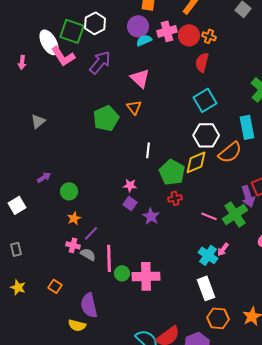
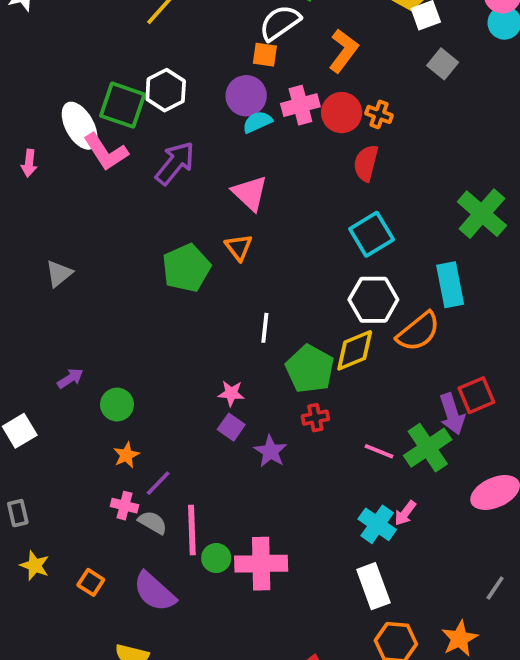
yellow star: (18, 287) -> (35, 566), moved
purple semicircle: (89, 305) -> (154, 592), moved, turned -35

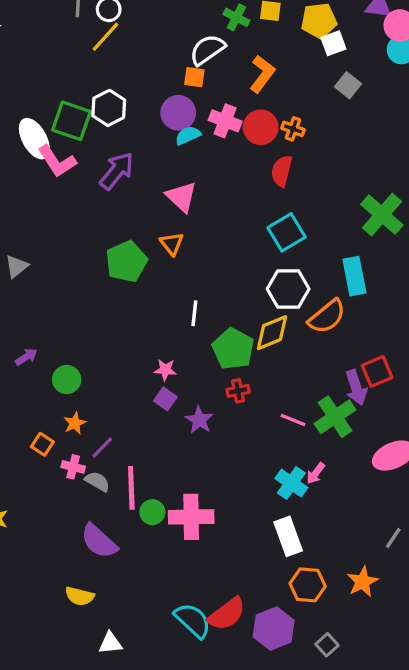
pink cross: (300, 105) -> (225, 121), turned 36
orange square: (91, 582) -> (42, 444), moved

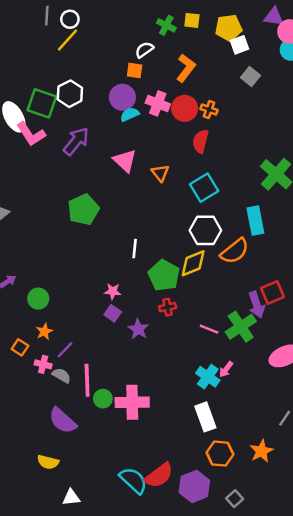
white semicircle: (207, 50) -> (144, 50), size x0.7
orange triangle: (172, 244) -> (160, 173), moved

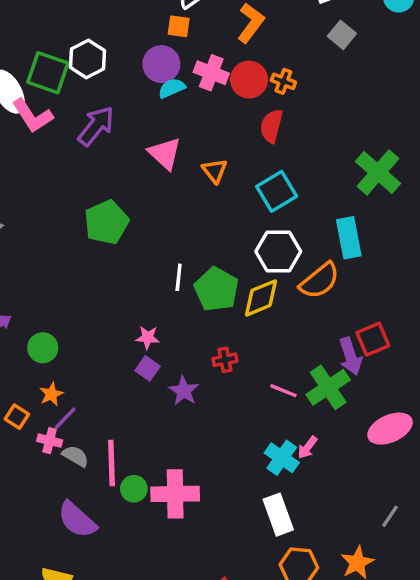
green pentagon: (164, 275) -> (216, 289), moved
purple line: (65, 350) -> (65, 418), moved

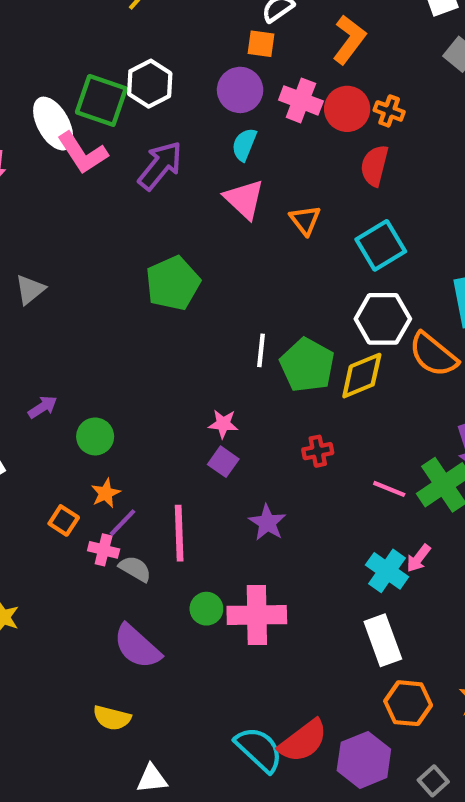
cyan semicircle: (172, 88) -> (244, 145), moved, turned -44
orange semicircle: (320, 281) -> (433, 355), turned 78
purple star: (184, 391) -> (267, 523), moved
pink line: (112, 463) -> (179, 533), moved

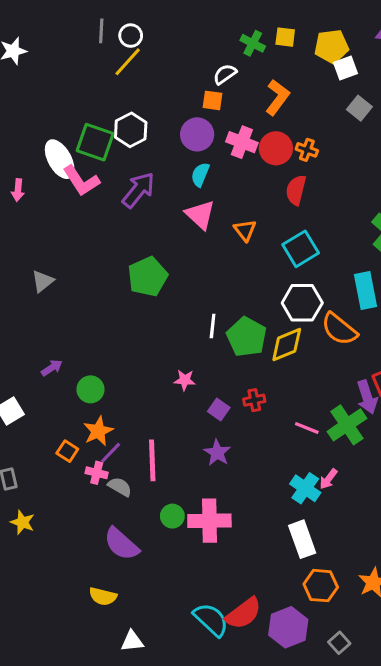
purple square: (223, 462) -> (219, 409), moved
orange star: (106, 493) -> (98, 431), size x1.4

